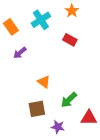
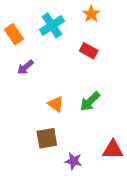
green arrow: (69, 100) -> (90, 101), moved

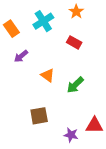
orange triangle: (56, 104) -> (48, 75), moved
purple star: (73, 161) -> (71, 135), moved

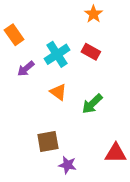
cyan cross: (43, 21) -> (57, 54), moved
purple star: (71, 135) -> (67, 165), moved

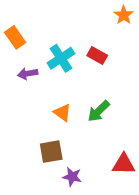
orange star: (93, 14) -> (124, 15), moved
purple arrow: (26, 69) -> (28, 74), turned 30
orange triangle: (58, 92) -> (62, 113), moved

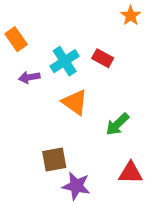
green arrow: (99, 111) -> (117, 124), moved
orange triangle: (62, 113) -> (75, 102), moved, size x1.4
purple star: (72, 177) -> (76, 186), size x1.4

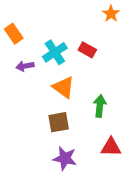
green arrow: (117, 124) -> (100, 106), turned 140
brown square: (54, 159) -> (59, 122), moved

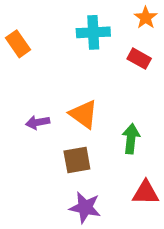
red rectangle: (87, 50) -> (139, 59), moved
cyan cross: (55, 52) -> (93, 32), moved, turned 30
purple arrow: (25, 66) -> (38, 122), moved

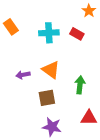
cyan cross: (93, 32) -> (49, 33), moved
red rectangle: (139, 59) -> (77, 34), moved

